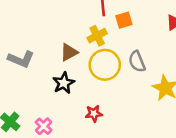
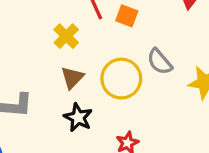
orange square: (124, 20) -> (127, 16), turned -35
yellow cross: (97, 36) -> (66, 36), moved

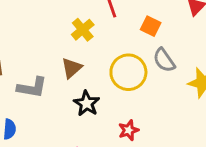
orange square: (127, 16) -> (151, 26), moved
brown triangle: (72, 78) -> (72, 68), moved

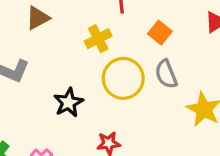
yellow cross: (83, 30) -> (98, 39), moved
brown triangle: (72, 68) -> (38, 18), moved

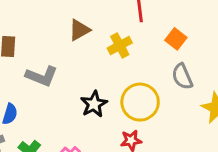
brown triangle: (38, 18) -> (79, 30), moved
yellow circle: (123, 78) -> (140, 102), moved

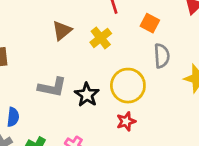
gray L-shape: (42, 76) -> (52, 87), moved
gray semicircle: (182, 77) -> (162, 56), turned -150

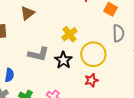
brown triangle: (62, 31) -> (27, 13), moved
yellow cross: (101, 38) -> (69, 34), moved

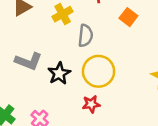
gray semicircle: (118, 33) -> (85, 36), moved
yellow cross: (69, 34) -> (63, 14), moved

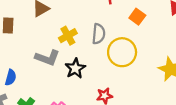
yellow cross: (63, 14) -> (68, 36), moved
yellow circle: (99, 71) -> (122, 52), moved

